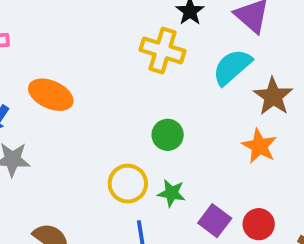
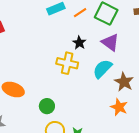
green circle: (168, 135) -> (47, 106), moved

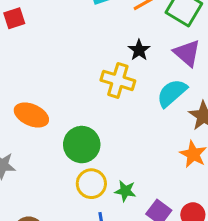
green circle: (47, 106) -> (82, 145), size x1.5

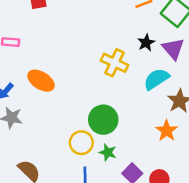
black star: (139, 50) -> (146, 43), moved
green circle: (82, 145) -> (103, 120), moved

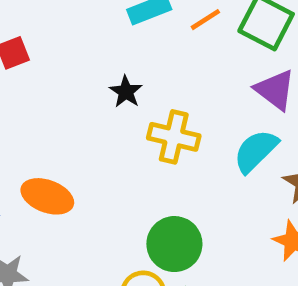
black star: (146, 43) -> (126, 92), moved

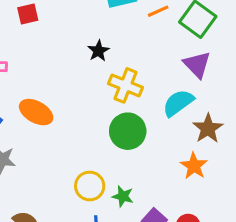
green circle: (174, 244) -> (128, 131), moved

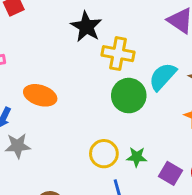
black star: (98, 51) -> (86, 27), size x1.5
cyan semicircle: (178, 103) -> (163, 77), moved

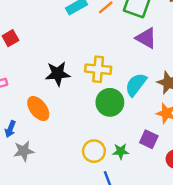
black star: (86, 27) -> (58, 74), moved, turned -30
orange ellipse: (40, 95) -> (38, 109), turned 40
purple square: (170, 173) -> (149, 139), moved

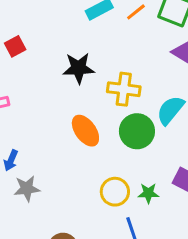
black star: (58, 74) -> (79, 68), moved
orange ellipse: (38, 109) -> (85, 131), moved

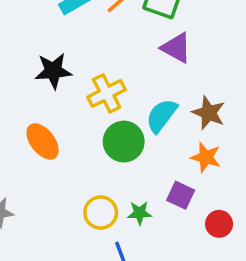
yellow cross: (124, 89) -> (107, 93), turned -32
orange ellipse: (85, 131) -> (43, 141), moved

